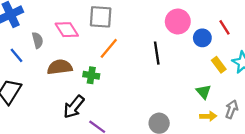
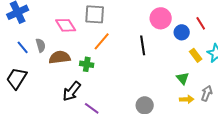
gray semicircle: (38, 40) -> (41, 45), moved

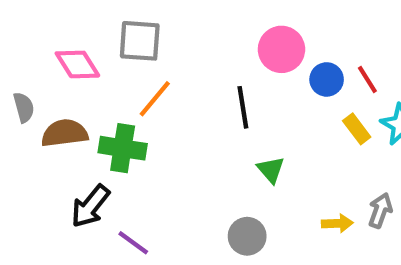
red line: (201, 23) -> (367, 79), moved
green cross: (87, 64) -> (123, 148), size x1.5
green triangle: (183, 78) -> (271, 170), moved

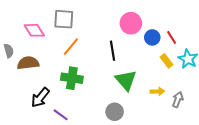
green cross: (123, 148) -> (72, 78), moved
green triangle: (271, 170) -> (126, 80), size x1.6
yellow arrow: (337, 223) -> (157, 91), moved

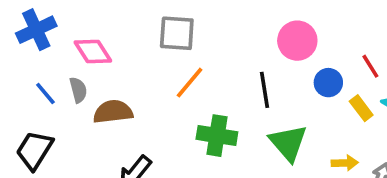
pink diamond: (34, 30) -> (93, 52), moved
blue circle: (152, 37) -> (328, 83), moved
green cross: (72, 78) -> (217, 136), moved

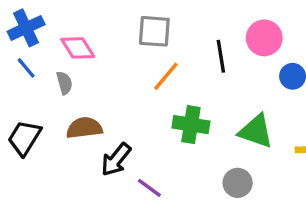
black line: (264, 90) -> (221, 56), moved
blue line: (45, 94) -> (26, 68), moved
brown semicircle: (113, 112) -> (84, 128), moved
green triangle: (288, 143) -> (256, 131), turned -30

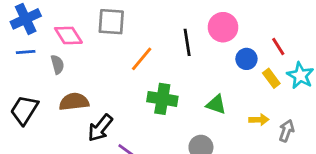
gray square: (154, 31) -> (111, 22), moved
blue line: (26, 68) -> (26, 52), turned -54
green triangle: (256, 131) -> (216, 104), size x0.7

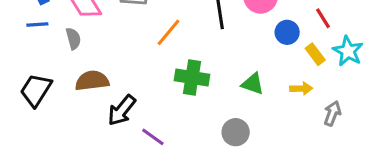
yellow arrow: (259, 120) -> (301, 88), moved

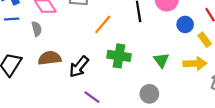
green triangle: (253, 84) -> (161, 60), turned 35
yellow arrow: (301, 88) -> (195, 63), size x1.5
black arrow: (122, 110) -> (79, 67), moved

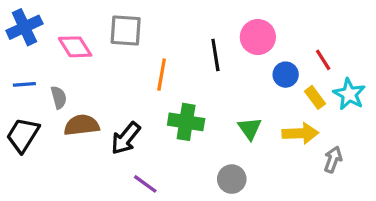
blue line: (12, 19) -> (24, 84), moved
orange line: (103, 24) -> (162, 75), turned -30
gray semicircle: (37, 29) -> (59, 97), moved

